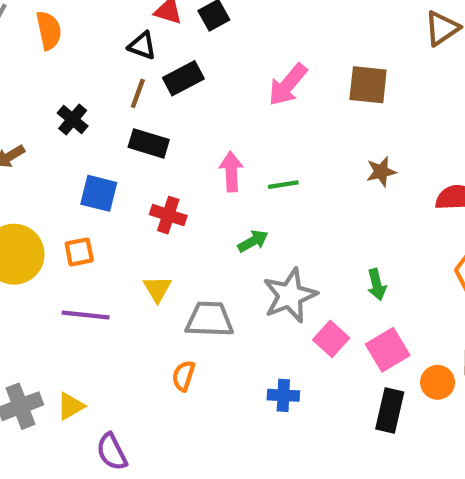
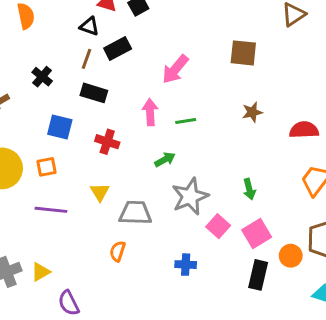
pink arrow: (288, 85) -> (175, 69), moved

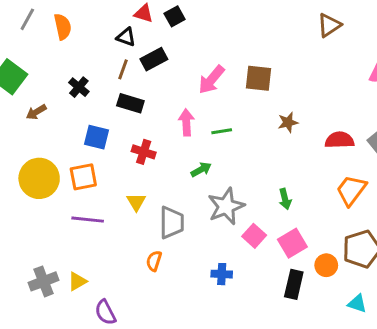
brown square: (243, 53) -> (259, 78), moved
orange square: (47, 167) -> (83, 177), size x1.4
gray trapezoid: (135, 213) -> (172, 223), turned 88

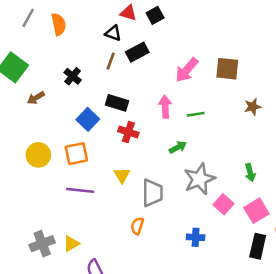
black rectangle: (130, 103) -> (117, 103), moved
blue square: (97, 137) -> (88, 119), turned 30
yellow circle: (39, 178) -> (38, 155), size x0.7

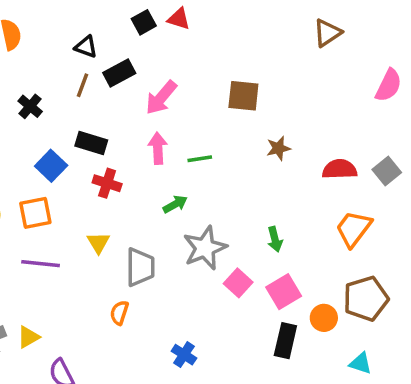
red triangle: (128, 13) -> (179, 19), moved
pink arrow: (187, 70) -> (161, 98), moved
blue cross: (196, 237) -> (184, 355), moved, turned 30

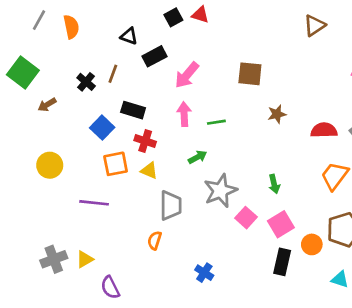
brown line: (83, 85) -> (113, 74), moved
orange square: (35, 213) -> (116, 164), moved
yellow triangle: (98, 243) -> (149, 171), moved, turned -36

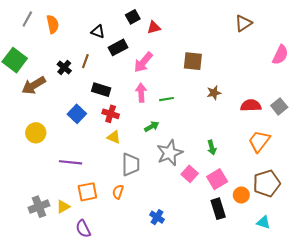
red triangle: (200, 15) -> (154, 27), moved, turned -32
brown arrow: (47, 105) -> (34, 85), size x1.6
blue square: (102, 128) -> (77, 114), moved
orange square: (116, 164) -> (87, 192), moved
black rectangle: (282, 262) -> (218, 209), turned -30

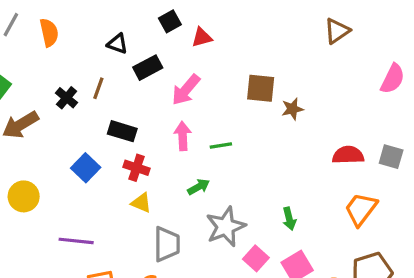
brown star: (214, 93) -> (292, 109), moved
gray square: (279, 106) -> (391, 157), turned -35

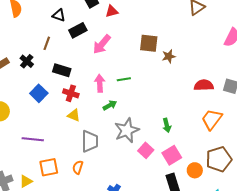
black cross: (67, 98) -> (27, 61), moved
pink arrow: (183, 136) -> (100, 83), moved

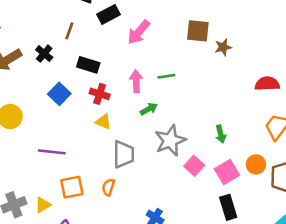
orange circle: (195, 170) -> (256, 164), moved

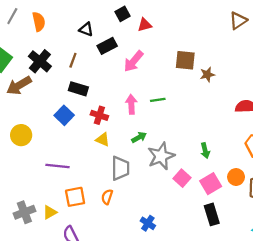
black cross: (44, 54) -> (40, 61), moved, size x1.5
black rectangle: (88, 65) -> (78, 89), moved
green arrow: (149, 109) -> (139, 137), moved

